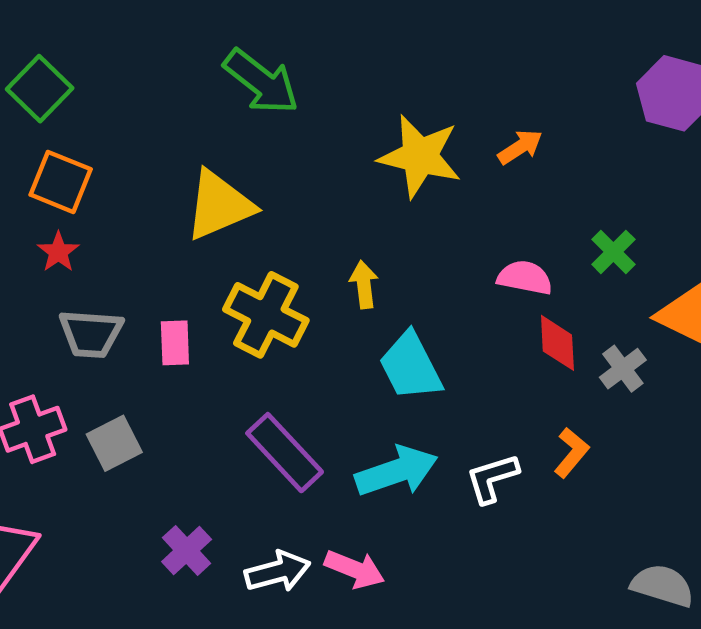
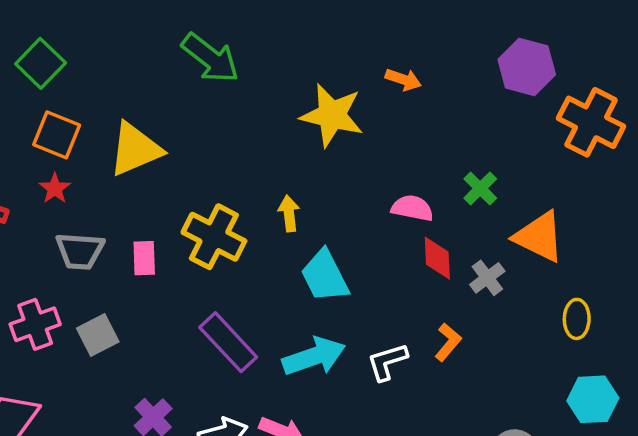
orange arrow: (520, 147) -> (403, 79), moved, turned 52
yellow triangle: (219, 205) -> (135, 149), moved

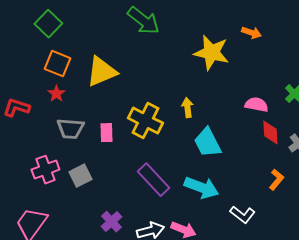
cyan arrow: (314, 356) -> (201, 188), turned 40
white L-shape: (387, 362) -> (242, 215), moved, turned -125

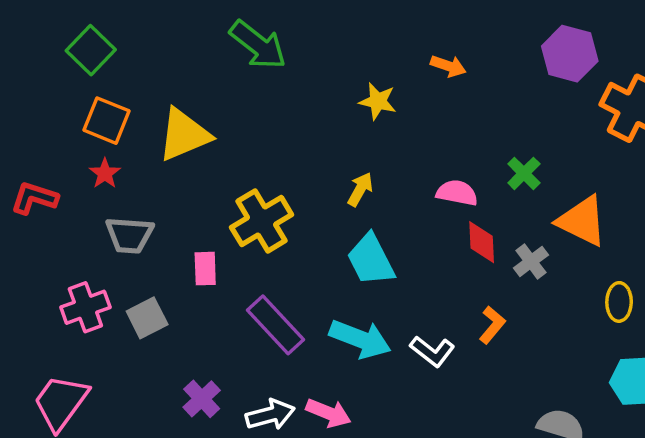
yellow star: (211, 53) -> (378, 101), size x0.6
yellow arrow: (187, 108) -> (360, 189), moved, turned 36
yellow cross: (145, 121) -> (262, 221), turned 32
pink rectangle: (106, 133) -> (205, 269), moved
white L-shape: (242, 215) -> (432, 351), moved

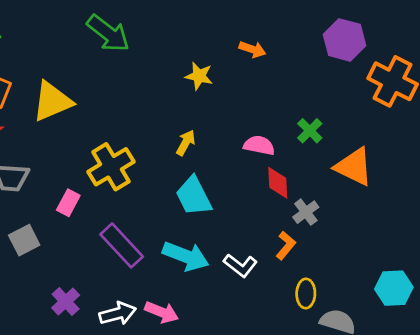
gray cross: (531, 261) -> (306, 212), moved
pink rectangle: (205, 269) -> (68, 203), turned 30
yellow ellipse: (619, 302) -> (306, 293), moved

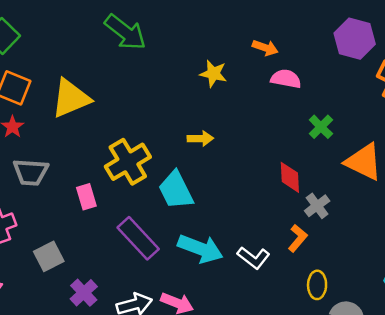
yellow arrow: (186, 143) -> (200, 138), turned 60
pink semicircle: (259, 145) -> (286, 79), moved
cyan trapezoid: (194, 196) -> (176, 190), moved
pink rectangle: (68, 203) -> (86, 197), turned -45
gray square: (24, 240) -> (49, 256), moved

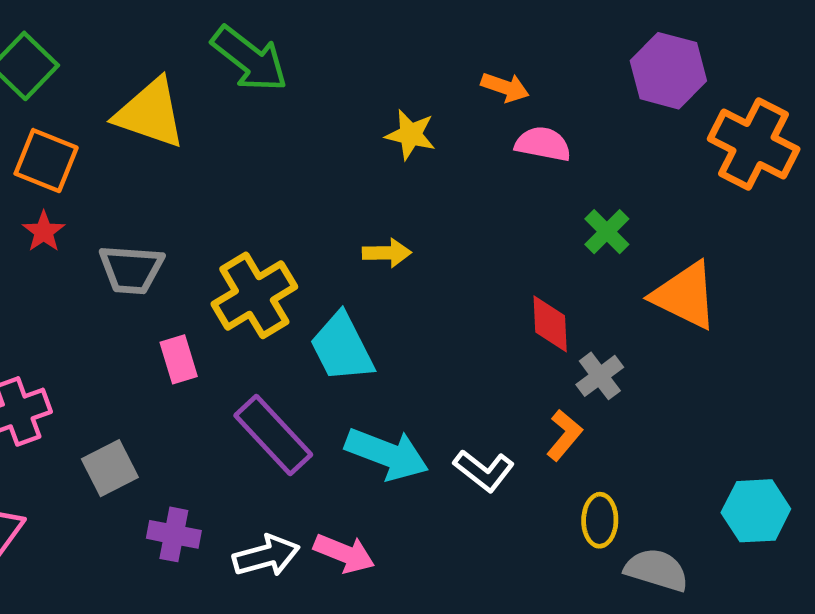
yellow triangle: (71, 98) -> (150, 113), moved, turned 42
gray trapezoid: (31, 172) -> (131, 269), moved
purple cross: (84, 293) -> (174, 534), turned -36

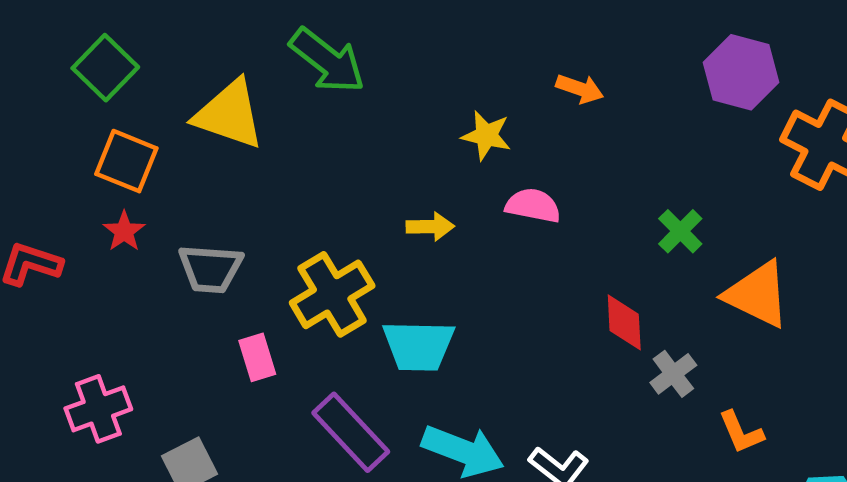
pink semicircle: (543, 144) -> (533, 206), moved
yellow arrow: (387, 253) -> (430, 227), moved
cyan trapezoid: (342, 348) -> (419, 346), turned -62
orange L-shape: (564, 435) -> (741, 432), moved, turned 117

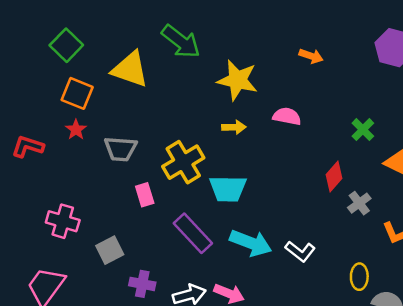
yellow star: (486, 135) -> (237, 80), moved, size x1.6
red diamond: (624, 322) -> (334, 177), turned 44
pink cross: (98, 409) -> (63, 221), turned 36

